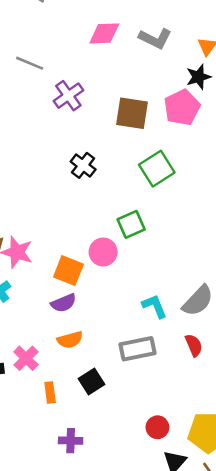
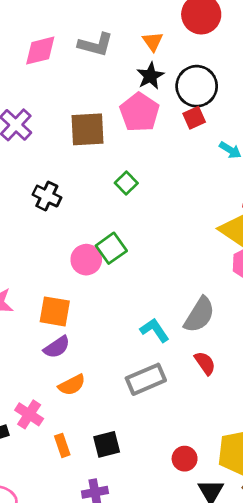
green square: (157, 169) -> (126, 183), size x0.6
pink circle: (103, 252) -> (86, 260), moved
black square: (91, 381) -> (107, 444), moved, turned 30

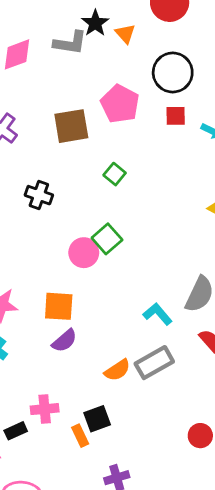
black star: (150, 76) -> (95, 23), moved
red square: (194, 118) -> (176, 116), moved, turned 30
orange semicircle: (72, 385) -> (117, 370), moved
pink cross: (29, 414) -> (45, 409), turned -32
black square: (107, 444) -> (97, 419), moved

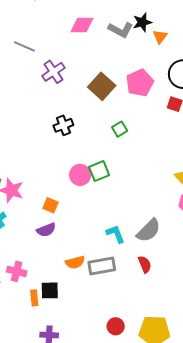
brown square: (71, 126) -> (102, 86), turned 32
black cross: (39, 195) -> (63, 125), turned 30
orange square: (59, 306) -> (50, 205), size x0.7

